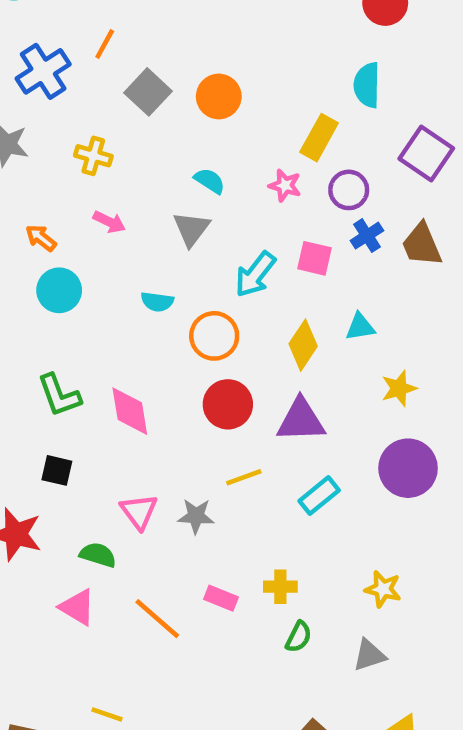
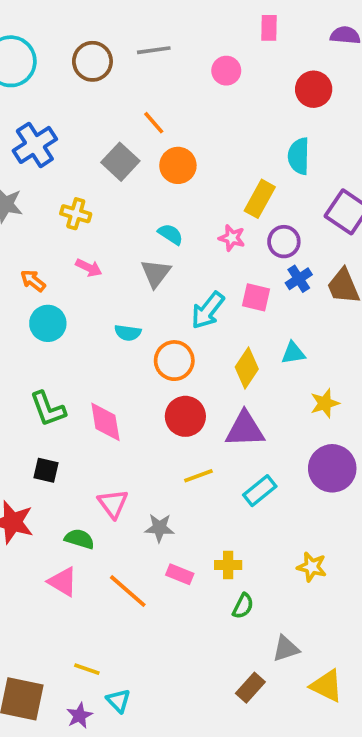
orange line: (105, 44) -> (154, 123), moved, turned -70
gray star: (196, 516) -> (159, 528), moved
gray triangle: (369, 655) -> (286, 649), moved

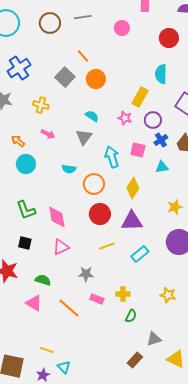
cyan arrow: (208, 310) -> (112, 157), turned 125
cyan triangle: (293, 353) -> (162, 167), moved
pink triangle: (113, 504) -> (61, 247), moved, turned 42

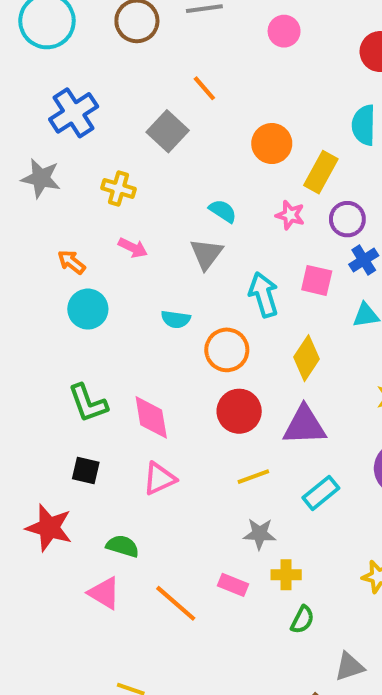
orange circle: (96, 79) -> (272, 144), moved
gray star: (86, 274) -> (260, 534), moved

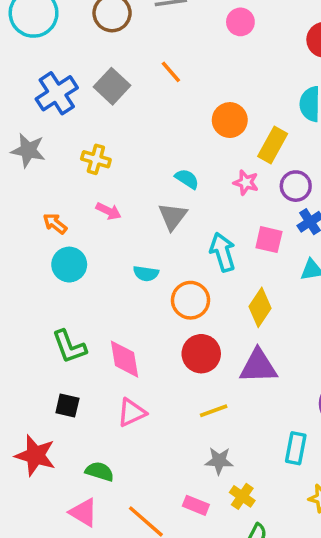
gray square: (168, 131) -> (112, 86), moved
cyan rectangle: (321, 493) -> (296, 448), moved, turned -40
yellow cross: (286, 575) -> (242, 496), turned 35

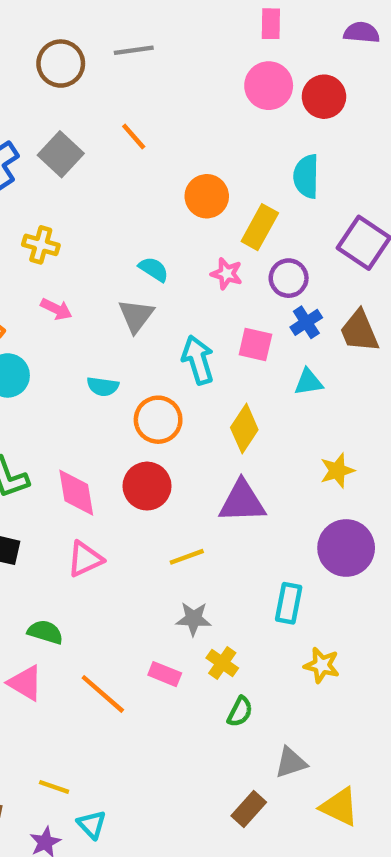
pink circle: (240, 22) -> (269, 86), moved, size x1.4
red circle: (201, 354) -> (147, 486), moved

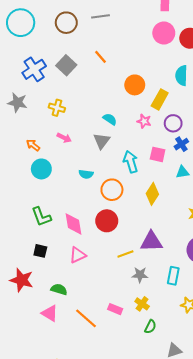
purple triangle: (242, 502) -> (151, 242), moved
gray star: (193, 619) -> (140, 275), moved

